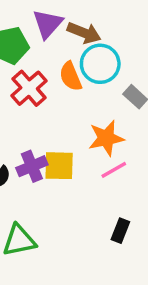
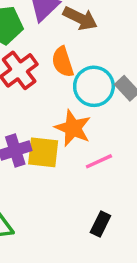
cyan circle: (100, 64) -> (94, 86), moved
orange star: (106, 138) -> (73, 128), moved, turned 30

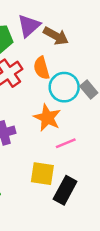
yellow square: (43, 152) -> (42, 174), moved
black rectangle: (100, 224) -> (65, 190), size x1.5

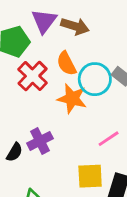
orange star: (47, 118) -> (72, 99), moved

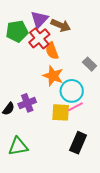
red cross: (33, 76) -> (39, 38), moved
cyan circle: (95, 79) -> (72, 91), moved
yellow square: (90, 176) -> (61, 112), moved

